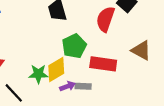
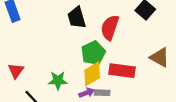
red semicircle: (105, 19) -> (110, 27), moved
yellow diamond: (56, 69) -> (92, 74), moved

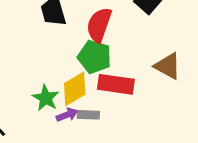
green pentagon: (93, 53) -> (95, 57), moved, turned -30
green star: (58, 81) -> (46, 98), moved, turned 30

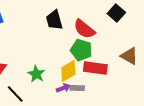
red semicircle: (99, 25) -> (84, 29), turned -70
green star: (46, 98) -> (36, 74), moved

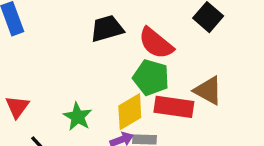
black trapezoid: (54, 20) -> (107, 28), turned 90
brown triangle: (129, 56) -> (208, 91), moved

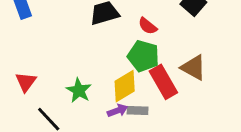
red semicircle: (156, 43) -> (148, 26), size x0.6
red rectangle: (174, 107) -> (163, 82), turned 52

